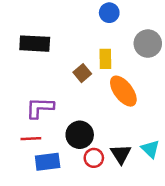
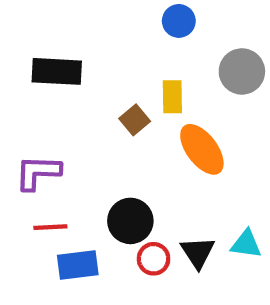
purple L-shape: (40, 108) -> (38, 172), moved
cyan triangle: (150, 149) -> (246, 244), turned -36

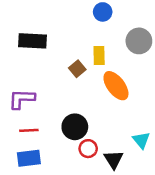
cyan triangle: (246, 244) -> (141, 140), turned 42
black triangle: (198, 252) -> (114, 159), moved
blue rectangle: (78, 265) -> (29, 158), moved

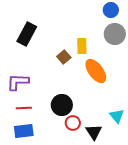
blue circle: (103, 12) -> (111, 10), moved
black rectangle: (33, 41) -> (27, 34), turned -65

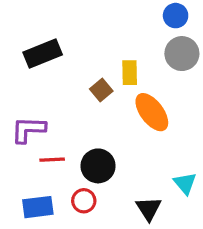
black rectangle: (27, 34) -> (43, 54), turned 40
red line: (24, 108) -> (52, 160), moved
red circle: (73, 123) -> (84, 201), moved

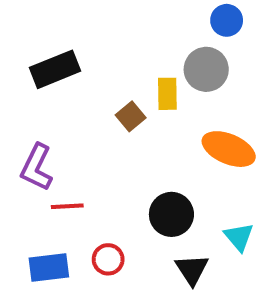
gray circle: (182, 54) -> (206, 69), moved
orange ellipse: (152, 112) -> (229, 149), moved, turned -30
purple L-shape: (28, 130) -> (37, 167), turned -66
black circle: (98, 166) -> (171, 214), moved

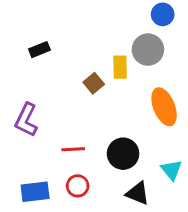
black rectangle: (55, 69) -> (39, 50), size x0.6
orange ellipse: (229, 149) -> (164, 107), turned 45
red line: (67, 206) -> (73, 149), moved
black triangle: (192, 270) -> (138, 193), turned -35

